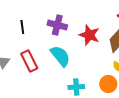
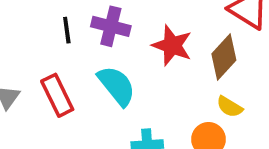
black line: (22, 27) -> (67, 30), moved

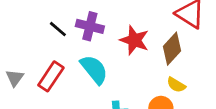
black line: (67, 30) -> (58, 29), turned -42
red rectangle: (57, 95) -> (51, 76), turned 60

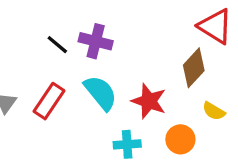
red star: (134, 40) -> (149, 101), moved
yellow semicircle: (176, 85) -> (214, 111), moved

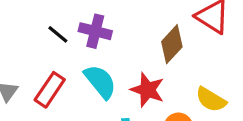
brown diamond: (194, 68) -> (172, 44), moved
yellow semicircle: (214, 111) -> (211, 100), size x1.4

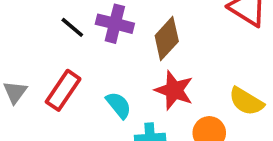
brown diamond: (172, 44) -> (167, 39), moved
cyan semicircle: (100, 82) -> (119, 105), moved, size x0.7

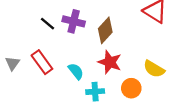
red rectangle: (63, 90) -> (42, 62), turned -70

